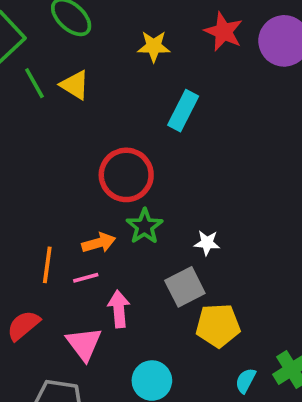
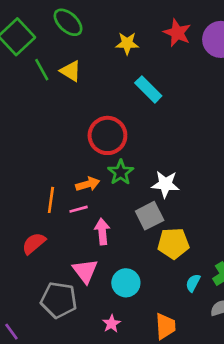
cyan rectangle: (183, 111) -> (148, 89), turned -72
white star: (207, 243) -> (165, 184), size x1.5
pink triangle: (84, 344) -> (85, 271), moved

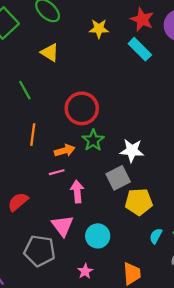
green line: (42, 70) -> (25, 90), moved
cyan rectangle: (148, 89) -> (140, 49), moved
orange line: (51, 200) -> (33, 135), moved

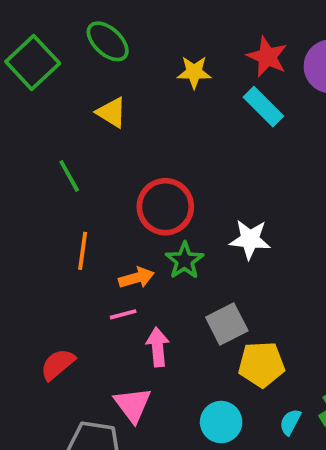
white star: (132, 151) -> (250, 239), moved
cyan circle: (98, 236) -> (221, 422), moved

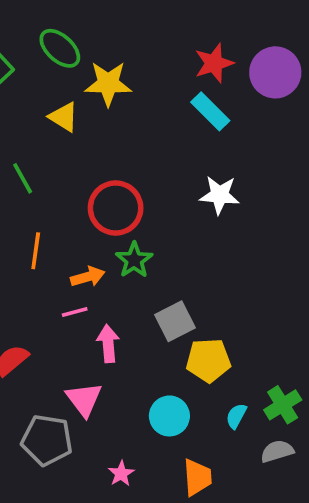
red star: (267, 57) -> (214, 63), turned 30
yellow star: (194, 72) -> (108, 84), moved, size x1.4
white star: (250, 239) -> (220, 195), moved

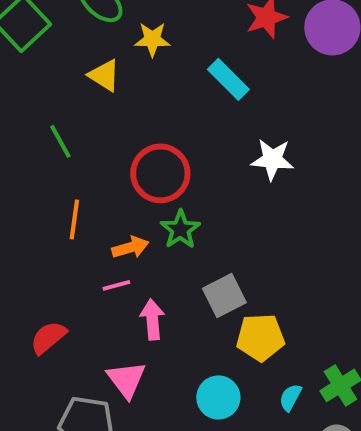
yellow star: (108, 84) -> (152, 39), size x0.7
cyan rectangle: (210, 111) -> (228, 79), moved

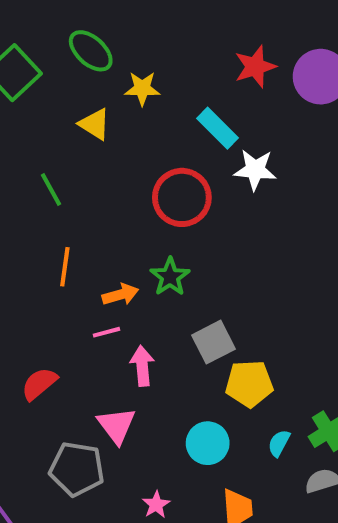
white star: (272, 159) -> (255, 170), moved
red circle: (160, 173) -> (182, 197), moved

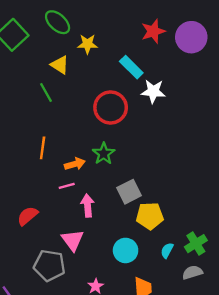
green line: (51, 190) -> (46, 93), moved

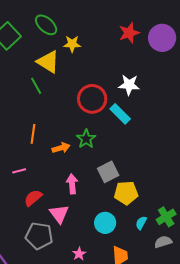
yellow triangle: (60, 65) -> (48, 62), size x1.4
cyan rectangle: (131, 67) -> (120, 114), moved
pink line: (67, 186) -> (19, 171), moved
red semicircle: (28, 216) -> (33, 198), moved

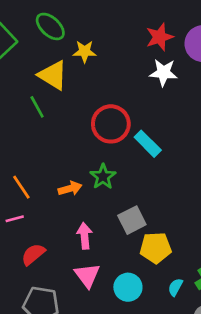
white star: (129, 85) -> (164, 73), moved
orange line: (33, 134) -> (21, 187), moved, turned -42
pink triangle: (59, 214) -> (87, 275), moved

